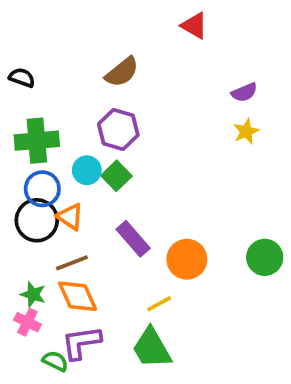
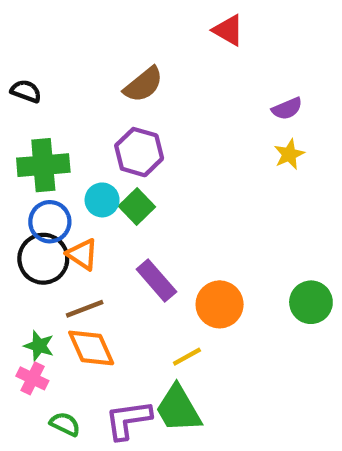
purple L-shape: (81, 343) -> (128, 420), moved

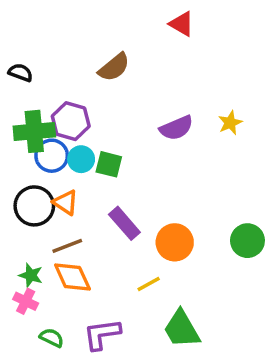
purple semicircle: (287, 109) -> (176, 128), moved, size x1.4
purple hexagon: (139, 152) -> (71, 121), moved
green square: (137, 206) -> (109, 164), turned -32
blue circle: (50, 222) -> (52, 156), moved
green trapezoid: (178, 409) -> (182, 329), moved

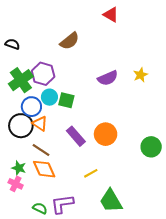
green cross: (34, 131) -> (21, 80), turned -30
blue circle: (52, 156) -> (31, 107), moved
orange circle: (175, 242) -> (106, 134), moved
brown line: (67, 246) -> (41, 150), turned 54
green semicircle: (52, 338) -> (40, 208), moved

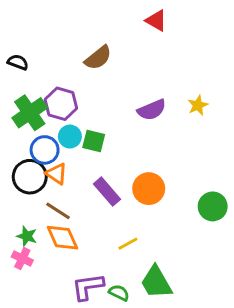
green semicircle: (40, 208) -> (119, 293), moved

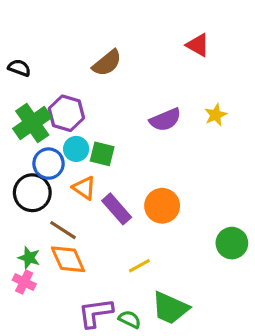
red triangle: (156, 21) -> (198, 45), moved
orange triangle: (57, 174) -> (84, 188), moved
green circle: (213, 206) -> (232, 243), moved
green trapezoid: (156, 282) -> (170, 308), turned -36

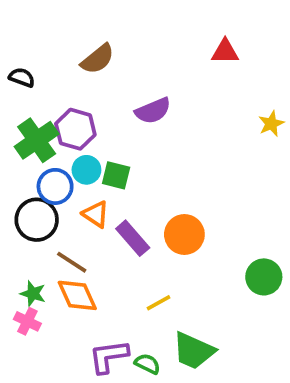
red triangle: (198, 45) -> (225, 52), turned -30
brown semicircle: (107, 63) -> (98, 59), moved
yellow star: (216, 115) -> (271, 124), moved
purple semicircle: (165, 120) -> (153, 111), moved

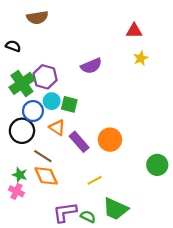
brown semicircle: (98, 59) -> (37, 17), moved, turned 30
yellow star: (271, 124) -> (141, 58), moved

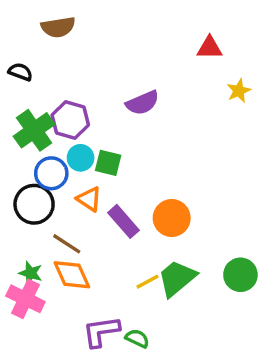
yellow star: (141, 58) -> (239, 91), moved
green circle: (157, 165) -> (240, 275), moved
pink cross: (16, 191) -> (25, 299), size x1.5
green trapezoid: (115, 209) -> (177, 278), moved, turned 116

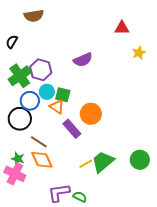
black semicircle: (20, 72) -> (12, 42), turned -80
orange triangle: (89, 199) -> (57, 107), moved
orange circle: (172, 218) -> (91, 114), moved

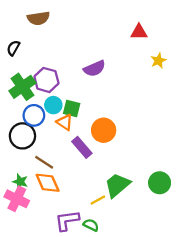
yellow line: (86, 164) -> (98, 200), moved

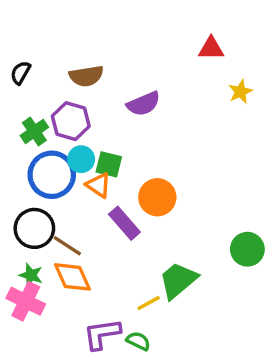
brown semicircle: (38, 18) -> (86, 76), moved
green cross: (22, 87) -> (34, 131), size x0.7
blue circle: (34, 115) -> (52, 175), size x1.4
black circle: (22, 136) -> (34, 228), moved
green circle: (160, 183) -> (247, 249), moved

